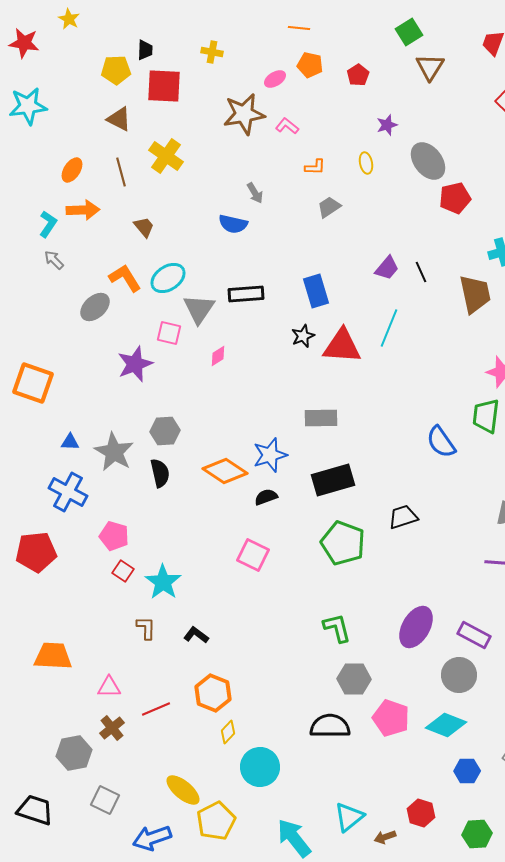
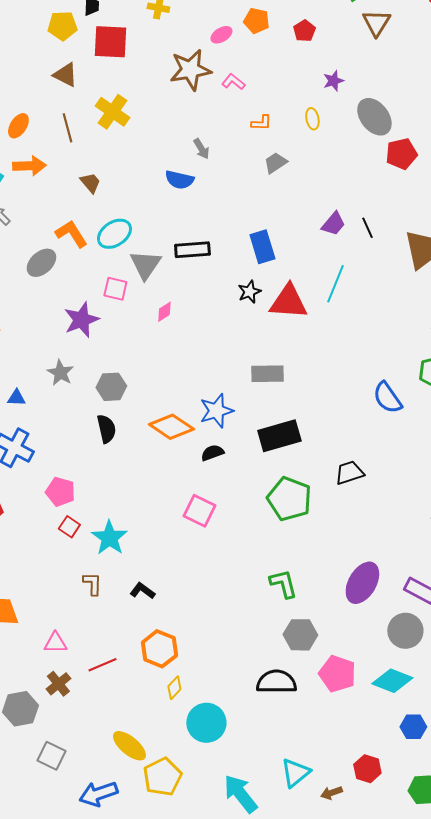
gray star: (114, 452) -> (60, 373), moved, size x0.7

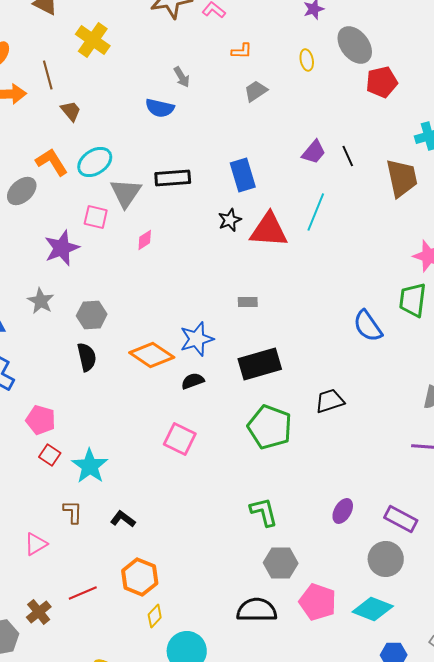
yellow ellipse: (312, 119) -> (307, 60), moved
brown line: (67, 128) -> (48, 75), moved
gray rectangle: (267, 374) -> (248, 302), size x0.6
purple ellipse: (362, 583) -> (343, 511), size x0.6
pink triangle: (55, 643) -> (36, 544), moved, turned -30

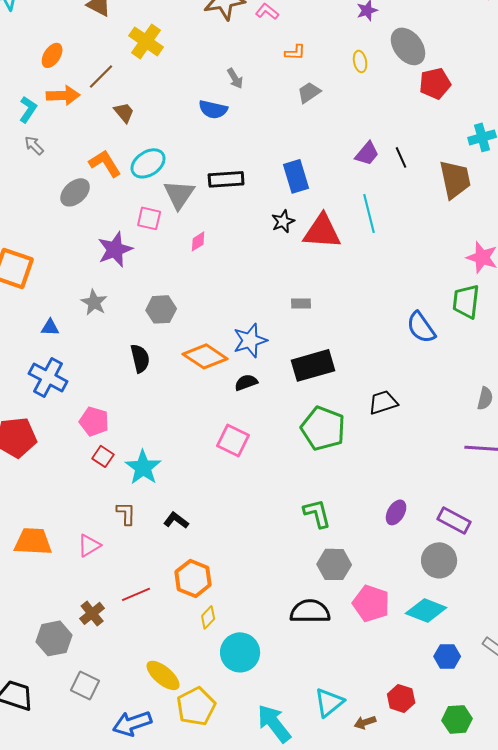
brown line: (48, 75) -> (101, 76), turned 60
cyan line: (316, 212) -> (369, 213), turned -36
gray hexagon: (92, 315) -> (161, 309), moved

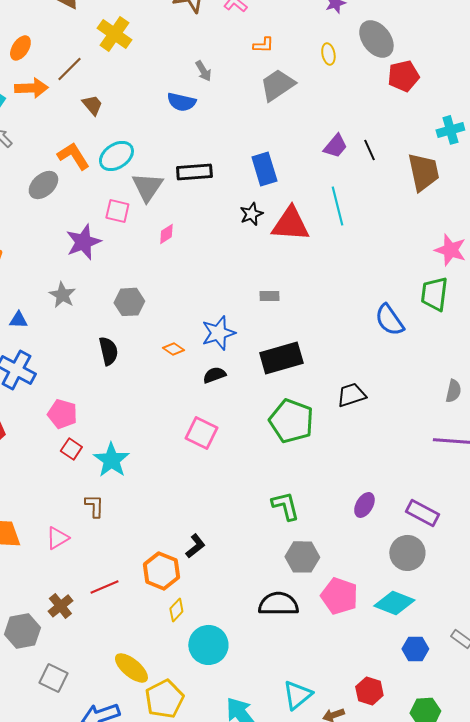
gray trapezoid: (309, 92) -> (277, 85), size x1.5
orange diamond: (205, 356) -> (173, 349), size x0.5
black L-shape: (176, 520) -> (195, 546), moved, turned 105

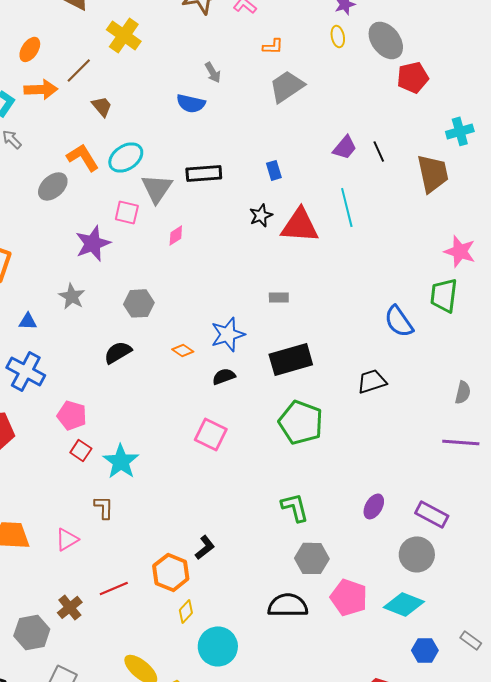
yellow ellipse: (328, 54) -> (338, 36), moved
blue rectangle: (264, 169) -> (274, 170), size x0.6
black semicircle: (108, 351) -> (118, 352), turned -108
black trapezoid: (351, 395) -> (372, 381), moved

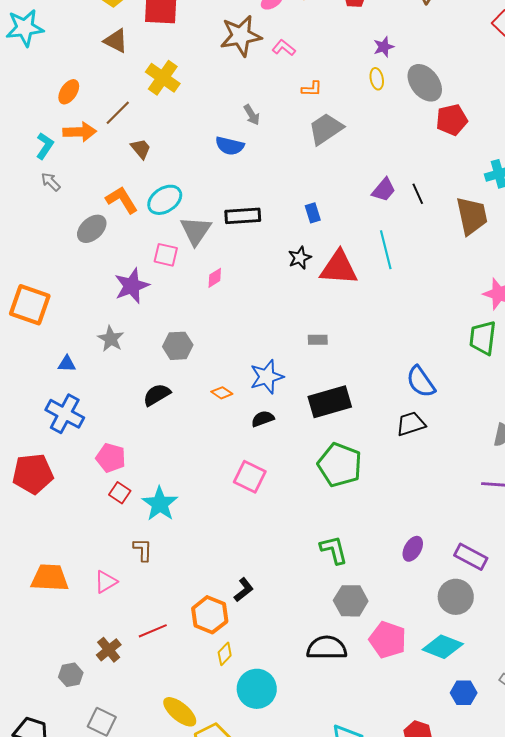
blue semicircle: (399, 321) -> (421, 382), moved
gray hexagon: (32, 632) -> (71, 675), size x0.7

